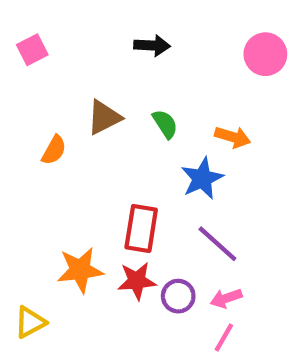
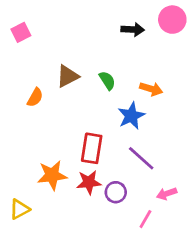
black arrow: (152, 45) -> (133, 29), moved
pink circle: (265, 54) -> (172, 20), moved
pink arrow: (226, 298) -> (167, 194), moved

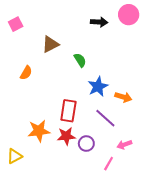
brown triangle: (68, 76) -> (50, 44), moved
orange arrow: (151, 89) -> (123, 97), moved

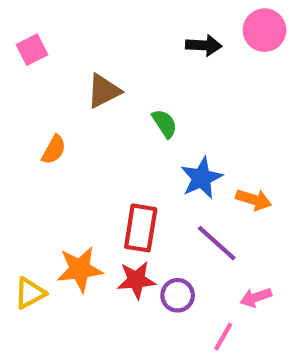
yellow triangle: (14, 156) -> (30, 293), moved

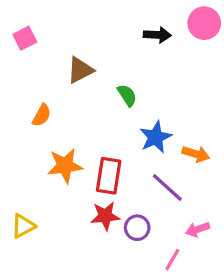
orange star: (80, 269) -> (65, 166), moved

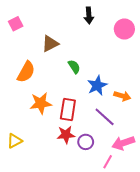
pink circle: (204, 23) -> (124, 29), moved
black arrow: (157, 35) -> (89, 15), moved, turned 84
green semicircle: (127, 95) -> (74, 67), moved
orange semicircle: (42, 115) -> (26, 72), size x1.5
pink arrow: (198, 229) -> (123, 143), size x1.5

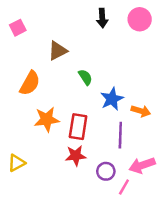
pink circle: (124, 29) -> (140, 19), moved
purple line: (105, 117) -> (120, 135), turned 50
purple circle: (86, 142) -> (106, 171), moved

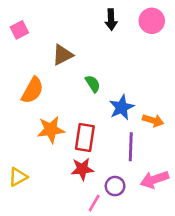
pink line: (124, 187) -> (94, 203), moved

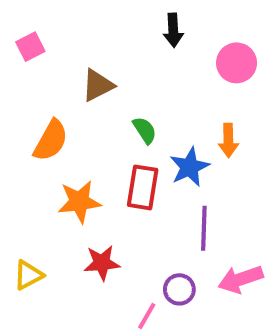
pink circle: (152, 21) -> (237, 63), moved
orange arrow: (153, 120) -> (228, 140), moved, turned 72
red rectangle: (85, 138) -> (143, 187), moved
red star: (82, 169) -> (102, 263), moved

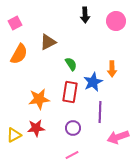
pink circle: (237, 63) -> (116, 21), moved
orange semicircle: (51, 140) -> (19, 54), moved
red star: (102, 263) -> (36, 128), moved
purple circle: (179, 289) -> (73, 128), moved
pink line: (147, 316) -> (72, 155), turned 32

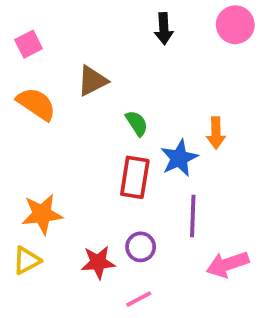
pink circle: (116, 21) -> (235, 25), moved
orange semicircle: (19, 54) -> (36, 104), turned -85
orange star: (39, 99) -> (42, 214), moved
red star: (36, 128) -> (98, 262), moved

